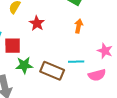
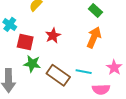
red star: (37, 23) -> (53, 36), moved
orange arrow: (79, 26) -> (94, 37), size x1.5

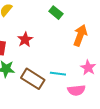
green rectangle: (95, 10) -> (56, 13), moved
orange arrow: (94, 37) -> (80, 35), moved

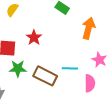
pink semicircle: (76, 90) -> (90, 83), turned -78

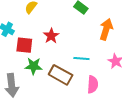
cyan line: (70, 68) -> (81, 59), moved
pink semicircle: (90, 83) -> (93, 84), moved

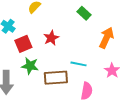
red square: (24, 45) -> (23, 44), turned -36
brown rectangle: (61, 75) -> (56, 78), turned -40

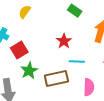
red star: (51, 38) -> (64, 41), moved
green star: (30, 66) -> (29, 71), turned -30

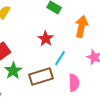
cyan line: (77, 62) -> (60, 58), turned -56

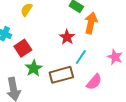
orange arrow: (81, 26) -> (91, 23), moved
pink semicircle: (74, 83) -> (94, 82), turned 42

